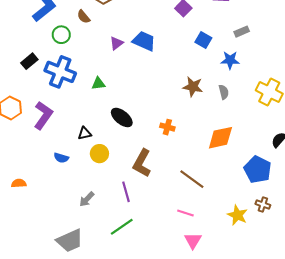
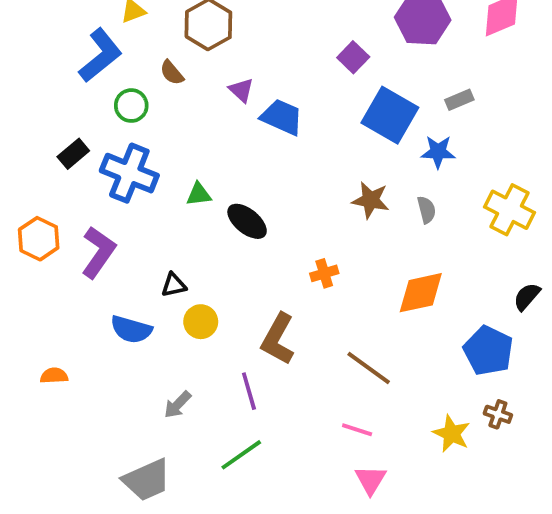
blue square: (203, 40) -> (390, 115), size x1.8
purple triangle: (116, 43) -> (241, 90), moved, turned -40
black ellipse: (122, 117) -> (247, 221), moved
orange cross: (167, 127) -> (324, 273), turned -32
blue semicircle: (61, 158) -> (131, 329), size x1.5

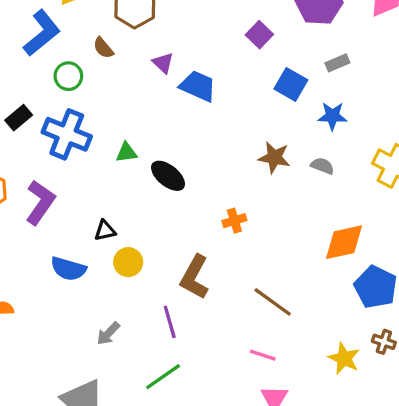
gray rectangle: (459, 100) -> (337, 63), moved
blue square: (390, 115) -> (291, 84), size x0.7
gray semicircle: (427, 210) -> (322, 166), turned -55
orange diamond: (421, 293) -> (344, 242), moved

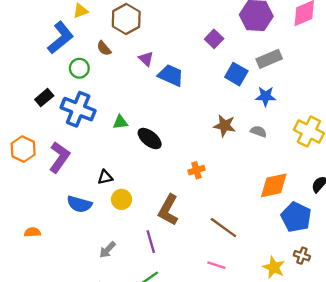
gray rectangle: (337, 63) -> (269, 59), size x1.5

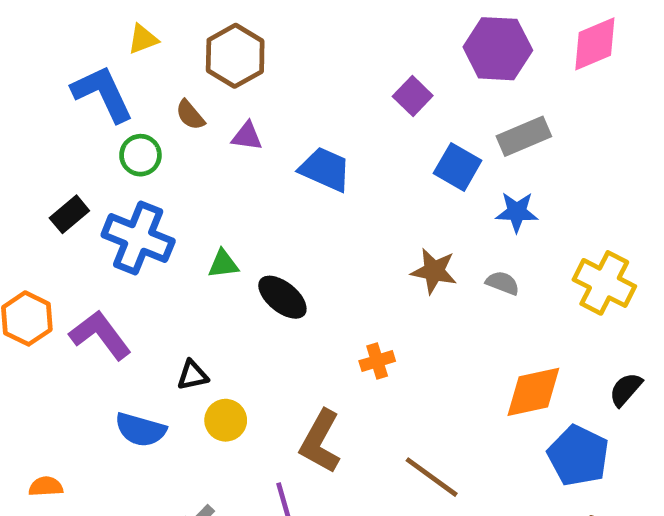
blue L-shape: (61, 38) -> (103, 94), turned -76
purple triangle: (146, 59) -> (247, 136), moved, turned -35
purple L-shape: (59, 157) -> (100, 335), turned -72

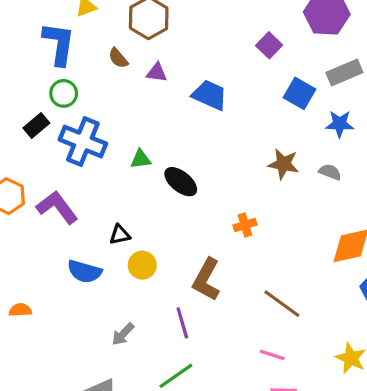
blue L-shape: (103, 94) -> (59, 44), turned 33
green circle: (140, 155) -> (64, 93), moved

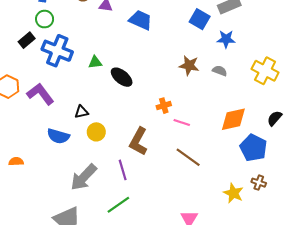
gray arrow: (123, 334) -> (84, 177), size x1.8
pink line: (272, 355) -> (182, 122), moved

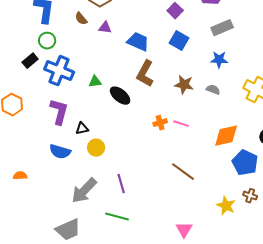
blue square: (200, 19) -> (179, 41), moved
purple L-shape: (40, 94) -> (59, 112), moved, turned 52
pink line: (182, 122) -> (181, 124), moved
brown L-shape: (138, 141) -> (145, 74), moved
green line: (118, 205) -> (117, 217), turned 50

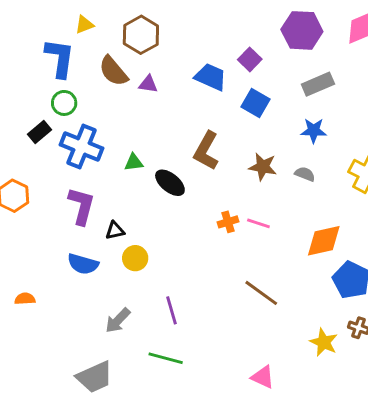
brown semicircle: (81, 19) -> (113, 71), size x1.6
blue trapezoid: (138, 42) -> (211, 77), moved
gray arrow: (84, 191) -> (118, 321), size x0.7
pink triangle: (184, 230) -> (263, 377), turned -36

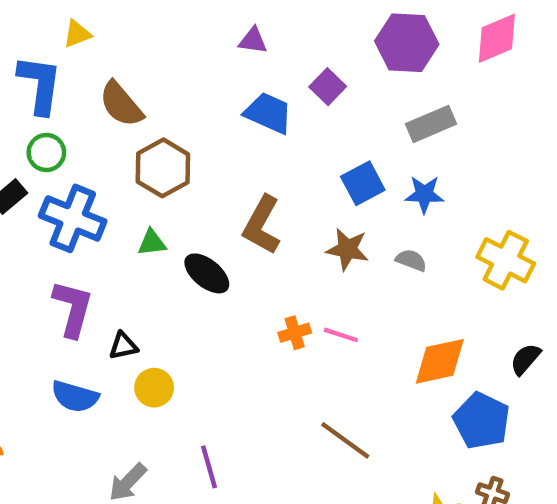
brown hexagon: (141, 35) -> (163, 168), moved
purple triangle: (148, 84) -> (253, 40), moved
blue square: (256, 103) -> (363, 183), moved, turned 32

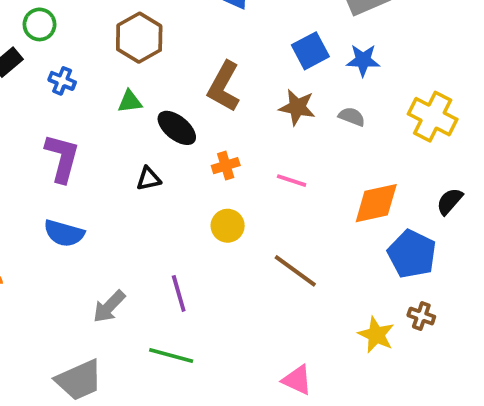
blue cross: (73, 218) -> (62, 81), size x0.5
orange cross: (295, 333) -> (226, 166), moved
black triangle: (123, 346) -> (149, 179), moved
yellow circle: (154, 388) -> (228, 226), moved

